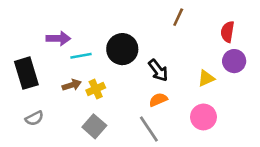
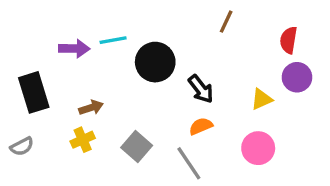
cyan line: (81, 56) -> (113, 40), moved
yellow cross: (96, 89) -> (83, 140), moved
gray semicircle: (34, 118) -> (22, 146), moved
gray square: (94, 126) -> (137, 146), moved

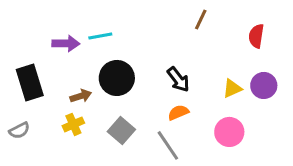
black circle: (155, 62) -> (117, 78), moved
purple circle: (297, 77) -> (264, 85), moved

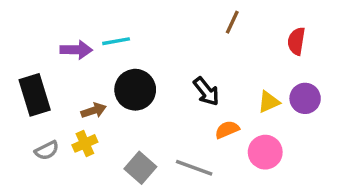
orange semicircle: (178, 112) -> (227, 130), moved
gray semicircle: (19, 130) -> (47, 150), moved
gray square: (121, 130) -> (140, 168), moved
gray line: (168, 145) -> (194, 168), turned -36

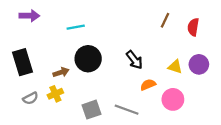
brown line: (232, 22) -> (165, 20), moved
purple arrow: (76, 50) -> (29, 16), moved
yellow triangle: (269, 102) -> (175, 67), turned 42
gray square: (140, 168) -> (92, 110), turned 30

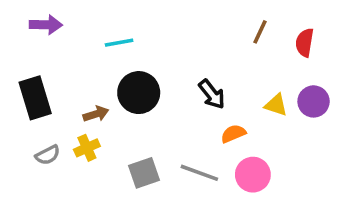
pink circle: (173, 99) -> (253, 175), moved

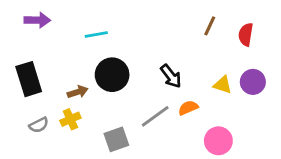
gray line: (199, 173) -> (155, 116), moved, turned -56
pink circle: (253, 175) -> (218, 141), moved

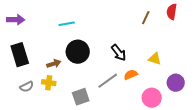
purple arrow: (37, 20) -> (16, 20), moved
red semicircle: (246, 34) -> (172, 12), moved
purple circle: (253, 82) -> (176, 83), moved
yellow cross: (70, 119) -> (49, 83), turned 32

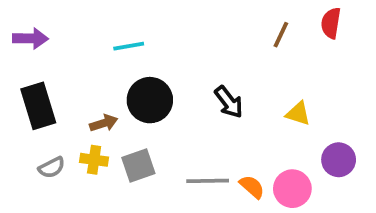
orange semicircle: (131, 75) -> (252, 187), moved, turned 64
gray line: (108, 81) -> (208, 181), moved, turned 35
gray square: (81, 97) -> (138, 166), moved

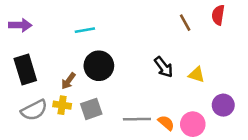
brown line: (281, 35) -> (185, 23), turned -54
black arrow: (229, 102) -> (164, 67), moved
brown arrow: (104, 123) -> (68, 81), turned 144
gray semicircle: (52, 167) -> (34, 110), size x1.5

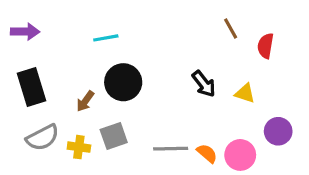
red semicircle: (218, 15) -> (266, 46), moved
yellow cross: (62, 105) -> (79, 147), moved

